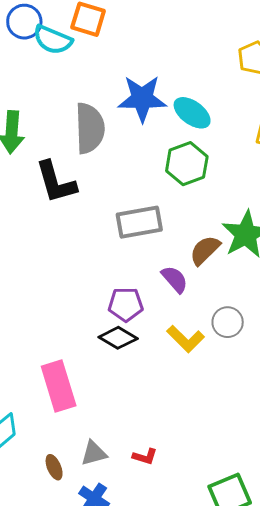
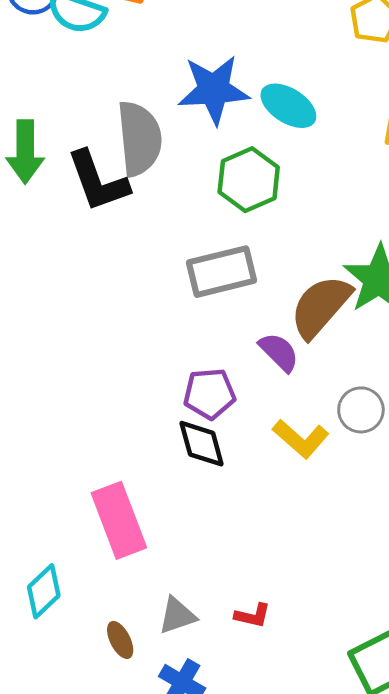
green hexagon: (187, 164) -> (249, 180), moved
black L-shape: (56, 182) -> (98, 181), moved
brown semicircle: (205, 250) -> (321, 306), size x1.4
black diamond: (118, 338) -> (202, 444), turned 48

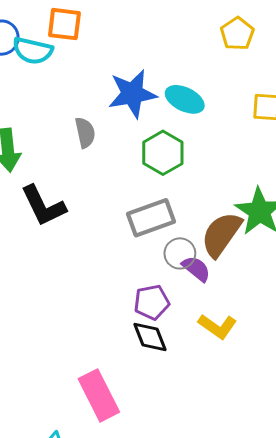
gray semicircle: (139, 138) -> (85, 133), size x0.6
black L-shape: (98, 181) -> (43, 206), moved
gray circle: (361, 410) -> (180, 253), moved

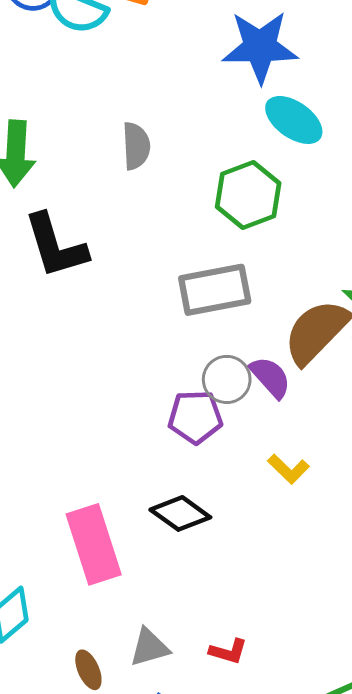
blue star: (132, 94) -> (260, 47), moved
gray circle: (180, 253) -> (227, 379), moved
yellow L-shape: (217, 326) -> (288, 469), size x0.7
black diamond: (150, 337) -> (180, 513), moved, turned -42

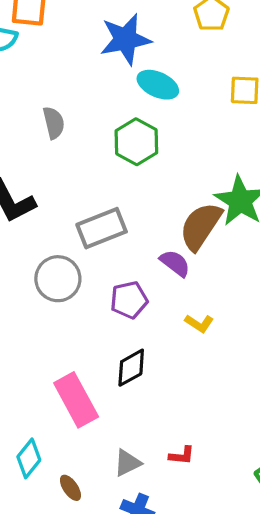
gray rectangle: (215, 290) -> (102, 228), moved
gray circle: (227, 379) -> (58, 279), moved, size x1.4
black diamond: (180, 513) -> (131, 368), turned -54
brown ellipse: (88, 670) -> (70, 488), moved

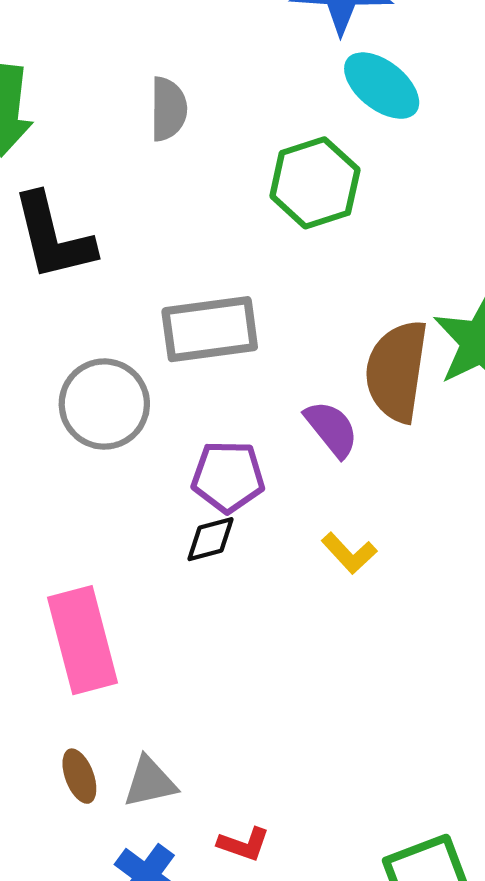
brown semicircle: (201, 226) -> (397, 371), turned -39
black diamond: (131, 368) -> (211, 539), moved, size x0.7
red L-shape: (182, 456) -> (244, 844), moved
brown ellipse: (70, 488) -> (79, 776), moved

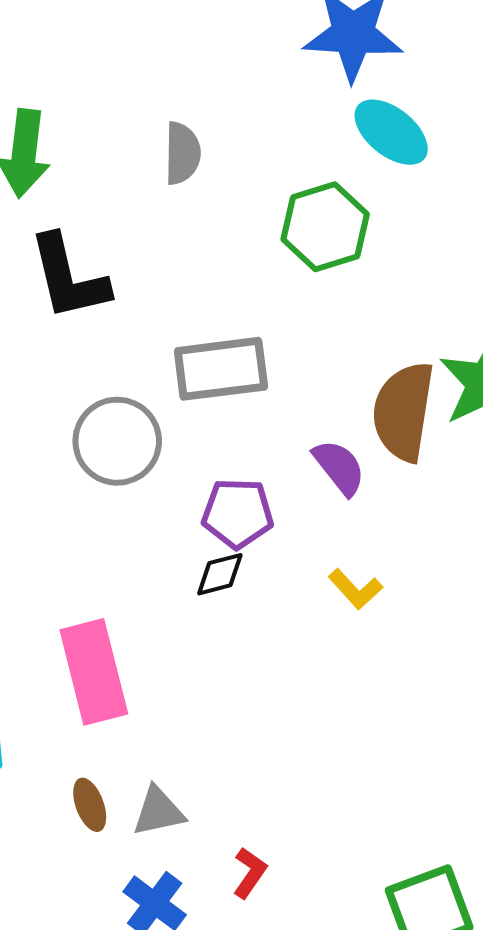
red L-shape: (244, 844) -> (250, 873), turned -75

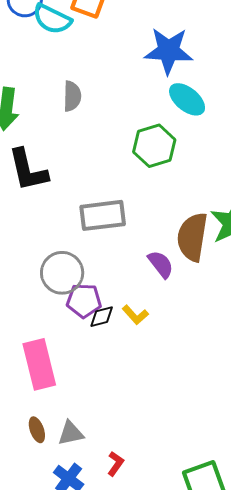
gray semicircle: (182, 153) -> (72, 96), moved
gray circle: (117, 441) -> (62, 273), moved
purple pentagon: (238, 513) -> (84, 301), moved
yellow L-shape: (355, 589) -> (135, 315), moved

